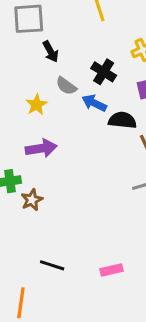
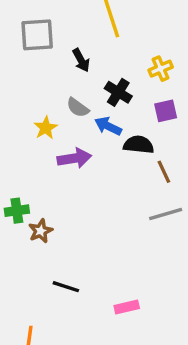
black arrow: (51, 52) -> (81, 60), moved
purple arrow: (41, 148) -> (74, 158), moved
black line: (52, 265) -> (66, 287), moved

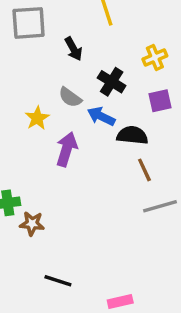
purple arrow: (74, 158) -> (67, 149), turned -64
brown line: (164, 172) -> (144, 170), moved
brown star: (41, 231) -> (32, 224), turned 30

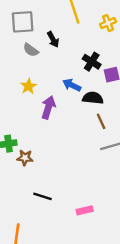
yellow cross: (155, 58) -> (108, 23), moved
black cross: (112, 82) -> (92, 62), moved
gray semicircle: (70, 97) -> (31, 50), moved

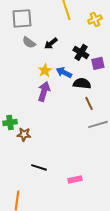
black arrow: (53, 39) -> (51, 43), moved, turned 80
yellow star: (28, 86) -> (45, 70), moved

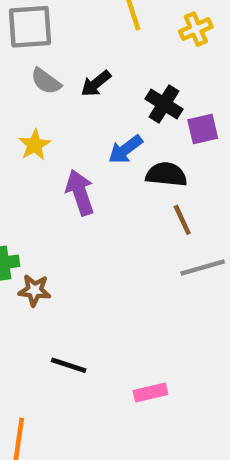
yellow star: (45, 70) -> (35, 145), moved
blue arrow: (64, 72) -> (125, 149), turned -63
purple arrow: (44, 91) -> (80, 193), turned -36

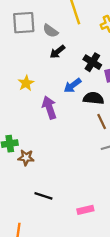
gray semicircle: (46, 81) -> (50, 31), moved

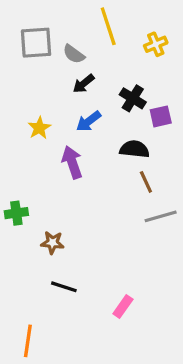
blue arrow: (73, 85) -> (89, 121), moved
brown star: (26, 158) -> (52, 243), moved
pink rectangle: (85, 210) -> (123, 307), turned -42

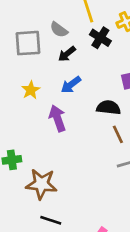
gray square: (36, 43) -> (28, 43), moved
black cross: (133, 98) -> (100, 38), moved
brown star: (52, 243) -> (41, 184), size x1.6

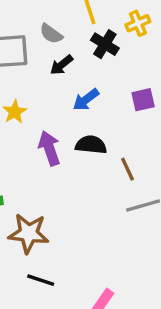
blue arrow: (71, 85) -> (86, 100), moved
black semicircle: (108, 108) -> (91, 145), moved

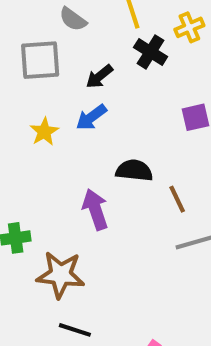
gray semicircle: (51, 34) -> (73, 19), moved
blue arrow: (86, 100) -> (91, 117), moved
purple arrow: (49, 148) -> (95, 209), moved

